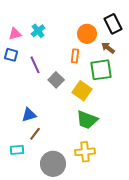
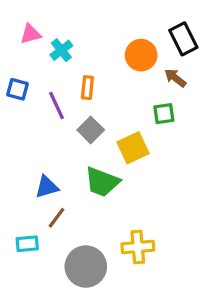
pink triangle: (15, 34) -> (31, 34), moved
orange rectangle: (75, 56) -> (87, 88), moved
green square: (101, 70) -> (164, 114), size x0.6
yellow square: (82, 91) -> (133, 148), turned 30
green trapezoid: (87, 120) -> (102, 182), moved

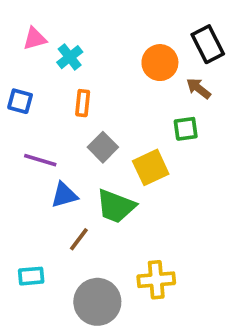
orange rectangle: (87, 88) -> (83, 103), moved
purple line: (57, 106) -> (40, 160), moved, turned -48
blue triangle: (47, 187) -> (64, 195), moved
brown line: (57, 218) -> (79, 239), moved

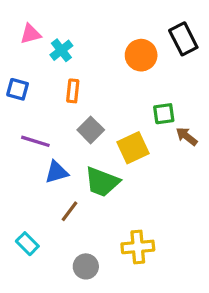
brown arrow: (199, 88) -> (187, 136), moved
cyan rectangle: (31, 276) -> (27, 244), turned 50
gray circle: (97, 302) -> (86, 266), size x0.6

